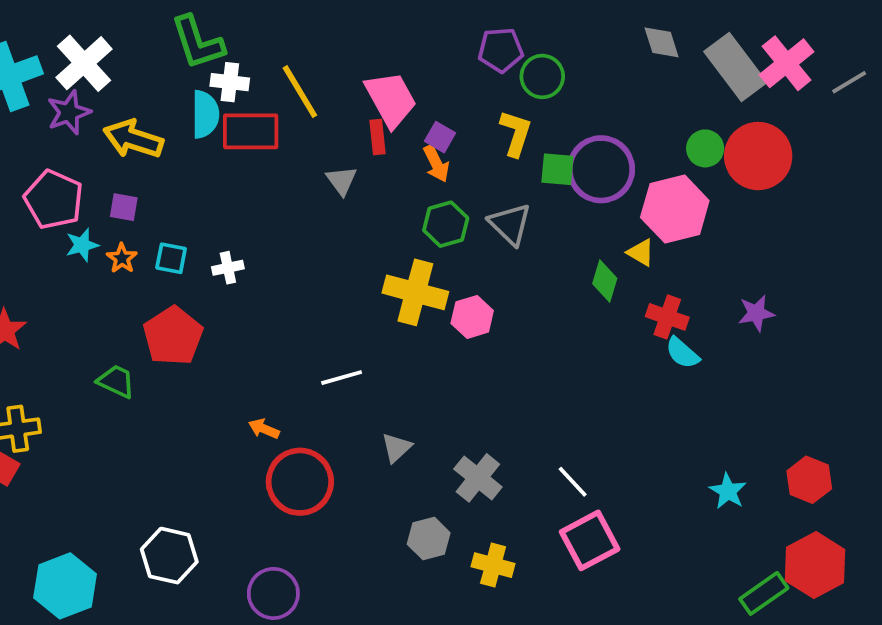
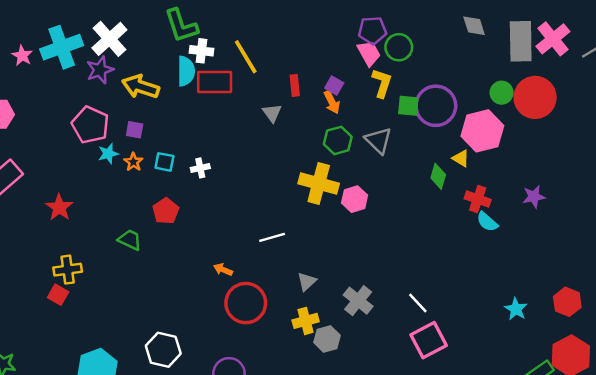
gray rectangle: (735, 67) -> (521, 41), turned 36
pink trapezoid: (391, 99) -> (369, 53), moved, size x0.7
red pentagon: (173, 336) -> (166, 211), size x0.7
yellow cross: (493, 565) -> (306, 321), moved, turned -30

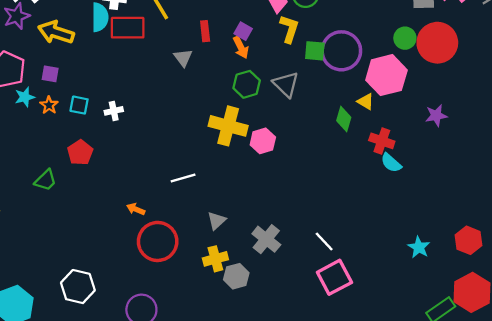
purple star: (534, 197) -> (436, 116), moved
green trapezoid: (130, 240) -> (46, 180), turned 110

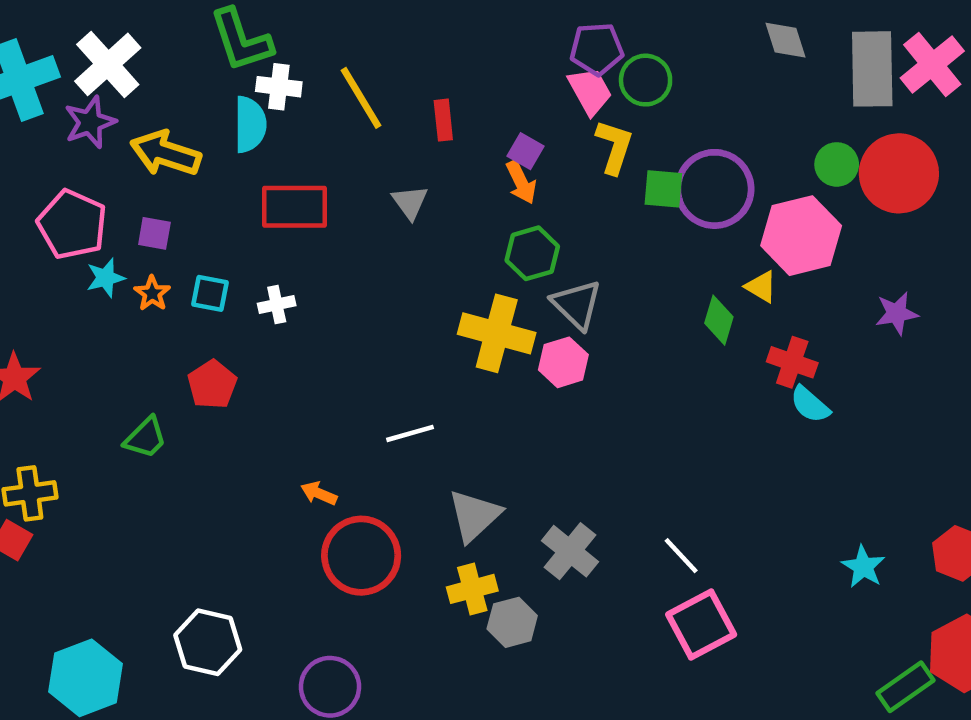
red rectangle: (128, 28) -> (294, 207), moved
red rectangle: (205, 31) -> (443, 120), moved
gray triangle: (286, 84) -> (577, 304), moved
gray triangle: (217, 221) -> (474, 516), size x1.5

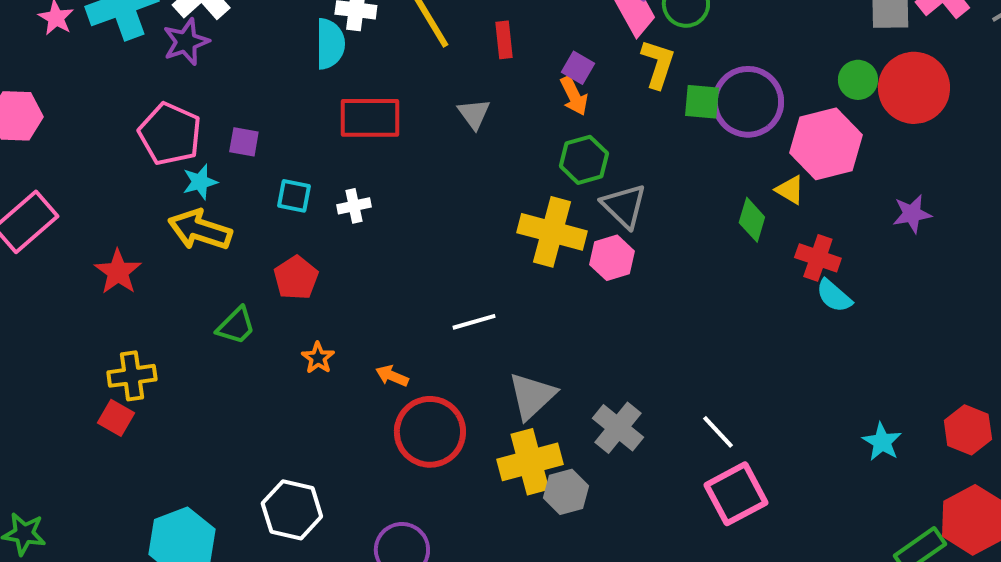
yellow arrow: (166, 153) -> (200, 230), moved
orange star: (152, 293) -> (318, 358), moved
yellow cross: (472, 589) -> (530, 462), size x1.4

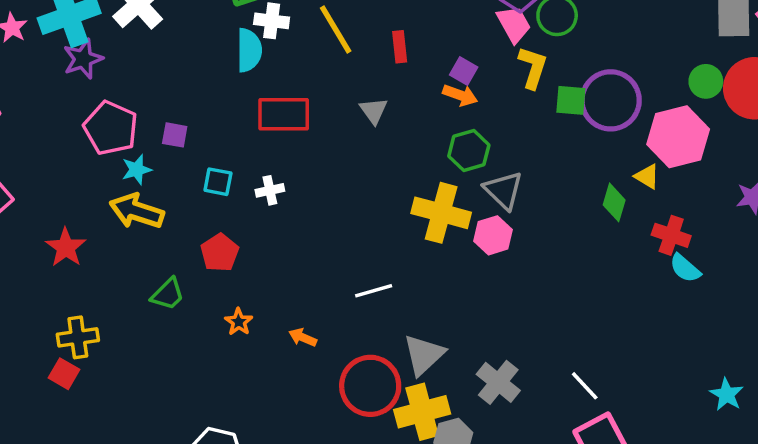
purple star: (186, 42) -> (83, 59), moved
orange arrow: (574, 96) -> (460, 95), turned -44
red circle: (430, 432) -> (370, 386), moved

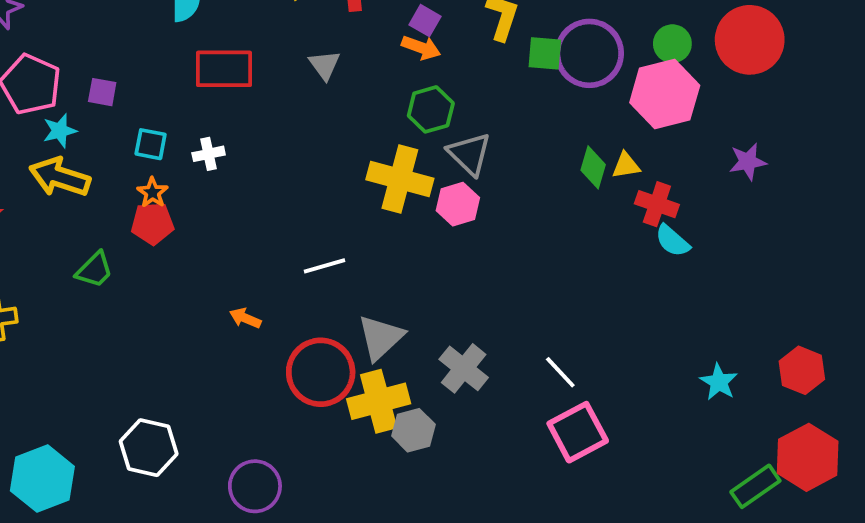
green circle: (706, 81) -> (672, 44), moved
yellow triangle: (647, 177) -> (626, 165), moved, turned -40
red pentagon: (220, 253) -> (152, 223), turned 30
orange star: (239, 322) -> (152, 193), moved

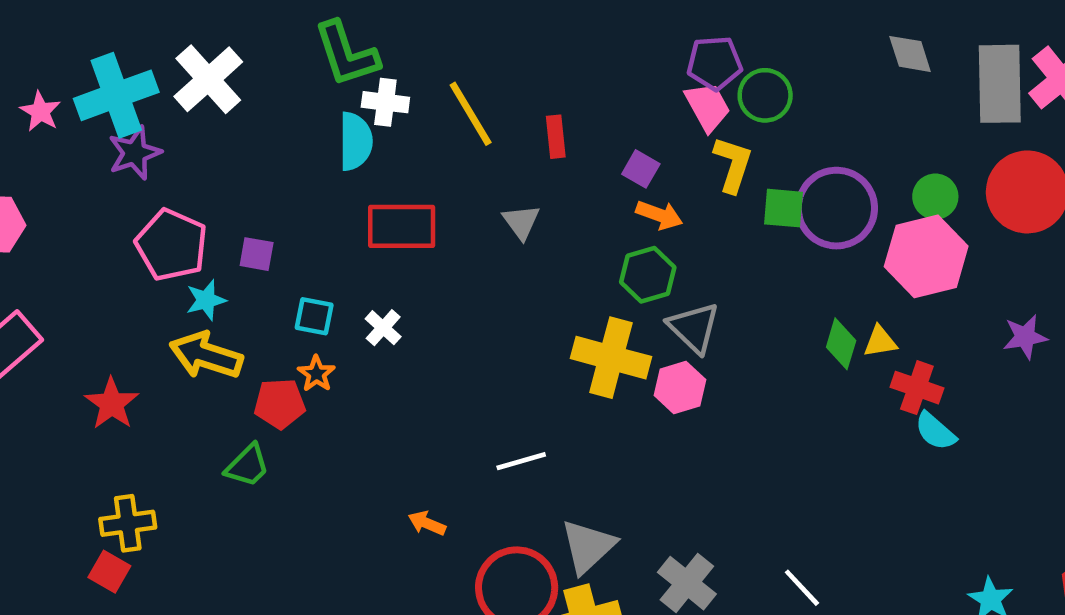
orange arrow: (421, 48) -> (659, 215), moved
white cross: (209, 154) -> (383, 328), turned -36
red pentagon: (152, 223) -> (280, 404), moved

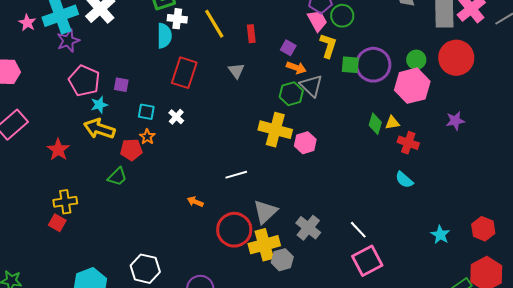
red rectangle: (402, 226) -> (184, 73), turned -72
gray triangle: (694, 328) -> (311, 86), moved
cyan semicircle: (935, 431) -> (404, 180), moved

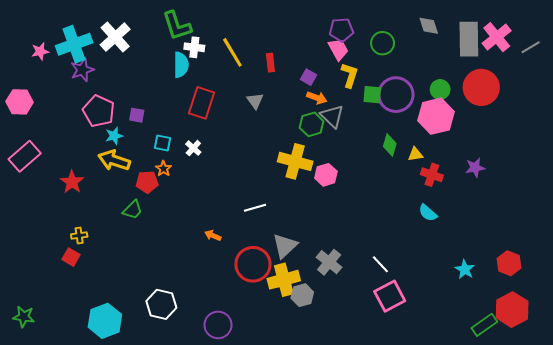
green circle: (342, 16) -> (383, 43), moved
pink star: (27, 23) -> (40, 51), turned 30
purple star: (455, 121) -> (475, 168), moved
green diamond: (375, 124) -> (390, 145), moved
yellow cross: (65, 202) -> (79, 235), size x0.7

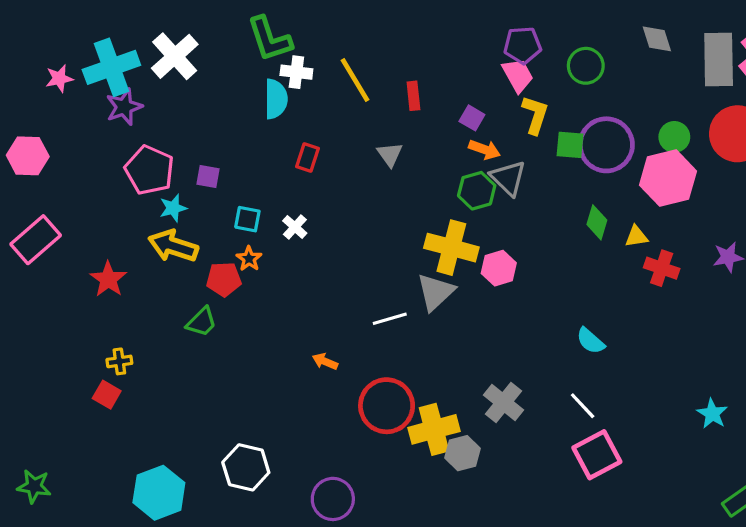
red rectangle: (202, 103) -> (308, 157), size x0.6
cyan semicircle: (428, 213) -> (591, 341), moved
gray triangle: (285, 246) -> (436, 292), moved

